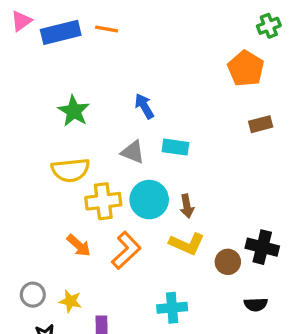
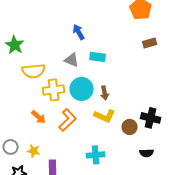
green star: (74, 111) -> (15, 45), moved

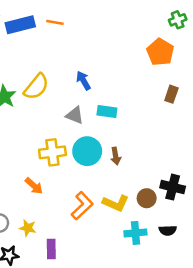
brown rectangle: (150, 43) -> (171, 94), turned -56
yellow semicircle: (34, 71) -> (36, 87), moved, turned -45
yellow L-shape: (105, 116) -> (116, 203), moved
orange L-shape: (68, 120) -> (82, 206), moved
cyan cross: (96, 155) -> (135, 233), moved

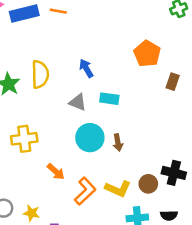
orange pentagon: (160, 52) -> (147, 54), moved
yellow semicircle: (36, 87) -> (40, 74), turned -40
yellow cross: (52, 152) -> (24, 139), moved
orange arrow: (34, 186) -> (56, 172), moved

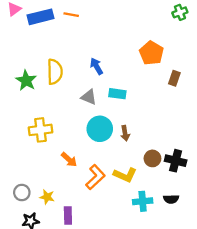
brown circle: (148, 184) -> (152, 158), moved

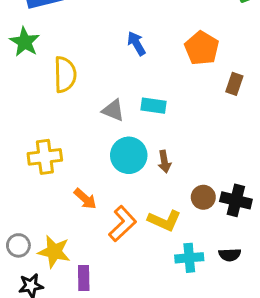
blue arrow: (96, 66) -> (136, 43), moved
green star: (26, 80) -> (25, 42), moved
yellow star: (47, 197) -> (54, 252), size x1.5

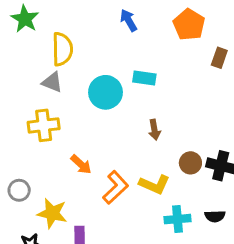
gray triangle: (113, 110) -> (52, 82), moved
cyan circle: (129, 155) -> (105, 92), moved
gray circle: (18, 245) -> (19, 190), moved

